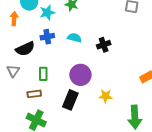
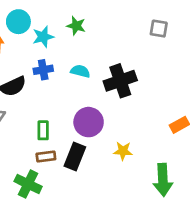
black cross: (104, 45) -> (120, 81), size x1.6
green rectangle: (43, 74) -> (43, 130), moved
brown rectangle: (34, 94) -> (46, 156), moved

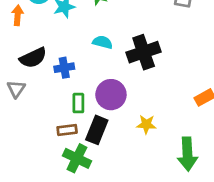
blue cross: (43, 70) -> (64, 68), moved
green rectangle: (43, 130) -> (78, 103), moved
green cross: (28, 184) -> (77, 158), moved

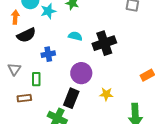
black semicircle: (33, 58) -> (26, 35), moved
green rectangle: (78, 103) -> (36, 79), moved
brown rectangle: (67, 130) -> (24, 98), moved

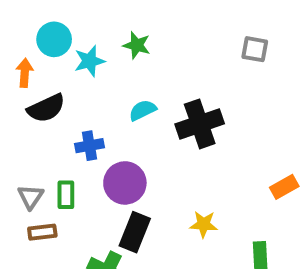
cyan semicircle: (75, 36) -> (143, 110), turned -40
gray triangle: (14, 69) -> (30, 197), moved
purple circle: (81, 73) -> (125, 183), moved

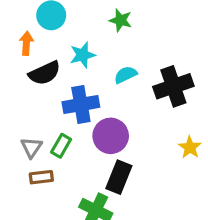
cyan star: (89, 61) -> (83, 55), moved
blue cross: (89, 146) -> (81, 104), size x1.5
green rectangle: (66, 195) -> (61, 146), turned 30
yellow star: (204, 224) -> (190, 147), moved, turned 30

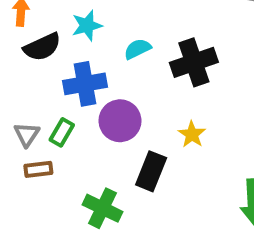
yellow star: (190, 147) -> (192, 134), moved
black rectangle: (119, 177) -> (151, 171), moved

